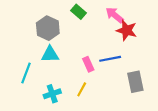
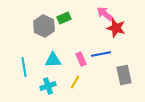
green rectangle: (78, 12) -> (64, 18), moved, turned -64
cyan triangle: (50, 54) -> (53, 60), moved
cyan line: (26, 73) -> (24, 67), turned -30

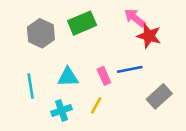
green rectangle: (64, 18) -> (82, 23), size x1.5
gray hexagon: (44, 26) -> (41, 33), moved
gray rectangle: (124, 75) -> (159, 96), turned 60

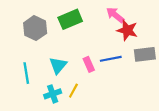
cyan triangle: (68, 77) -> (58, 65), turned -48
gray rectangle: (159, 96) -> (145, 54), moved, turned 35
yellow line: (96, 105) -> (73, 91), moved

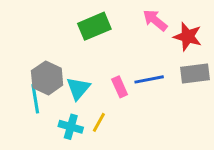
gray hexagon: (35, 28) -> (47, 78), moved
red star: (127, 30) -> (188, 37), moved
cyan cross: (53, 94) -> (71, 127), turned 35

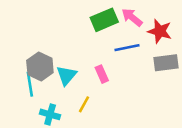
green rectangle: (94, 26) -> (104, 20), moved
blue line: (149, 79) -> (127, 48), moved
cyan cross: (71, 127) -> (50, 114), moved

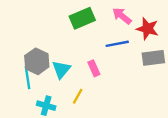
green rectangle: (104, 20) -> (82, 18), moved

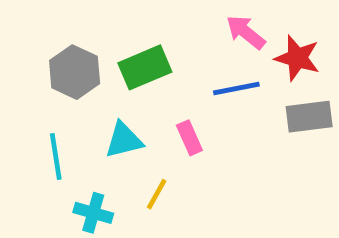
green rectangle: (82, 18) -> (145, 67), moved
gray hexagon: (37, 61) -> (75, 72), moved
cyan triangle: (61, 69) -> (124, 140), turned 36

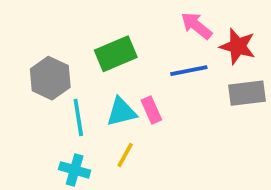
gray hexagon: (75, 72) -> (50, 78), moved
cyan triangle: (124, 140) -> (121, 112), moved
cyan line: (56, 157) -> (78, 117), moved

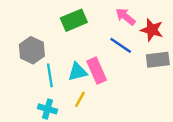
green rectangle: (116, 54) -> (74, 20), moved
blue line: (189, 71) -> (121, 45), turned 45
pink rectangle: (151, 110) -> (97, 71), size x1.5

